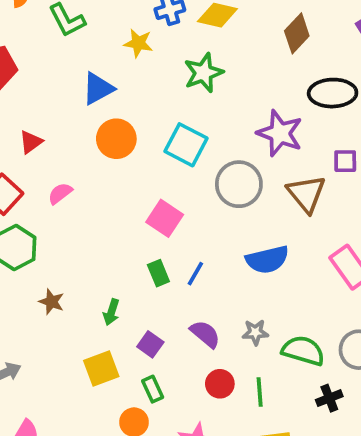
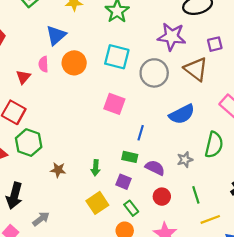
pink semicircle: (60, 193) -> (43, 64), moved, turned -42
green rectangle: (158, 273) -> (130, 157), moved, turned -42
green semicircle: (303, 351) -> (214, 145), moved, turned 100
red circle: (220, 384) -> (162, 197), moved

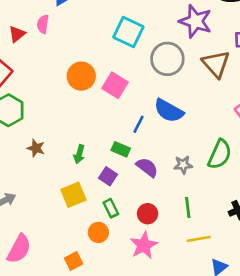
orange circle: (74, 63) -> (81, 76), moved
blue semicircle: (182, 114) -> (169, 111), moved, turned 45
red circle: (162, 197) -> (148, 214), moved

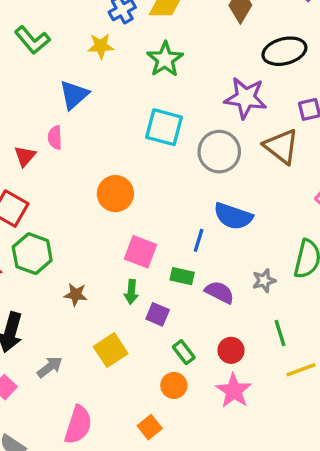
pink square: (115, 85) -> (140, 252), moved
purple square: (108, 176) -> (158, 314), moved
yellow square: (73, 195) -> (111, 350), moved

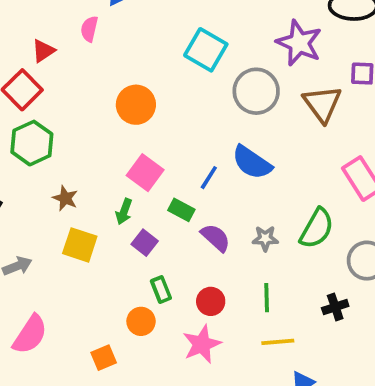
red triangle: (25, 156) -> (43, 51), moved
yellow square: (111, 350) -> (80, 245), moved, turned 36

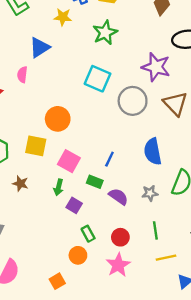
blue semicircle: (252, 162) -> (153, 152), moved, turned 52
yellow square: (80, 245) -> (36, 146), moved

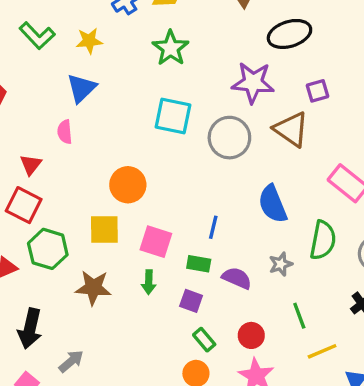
yellow star: (63, 17) -> (89, 41), moved
brown star: (20, 184) -> (93, 288), size x1.5
purple square: (74, 205) -> (191, 301), moved

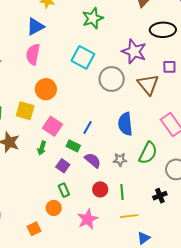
pink semicircle: (65, 132) -> (33, 54), moved, size x1.5
red circle: (251, 335) -> (100, 189), moved

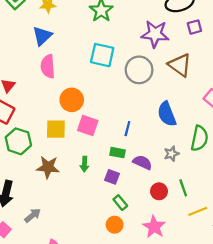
purple square: (169, 67) -> (194, 27), moved
pink square: (52, 126) -> (88, 126), moved

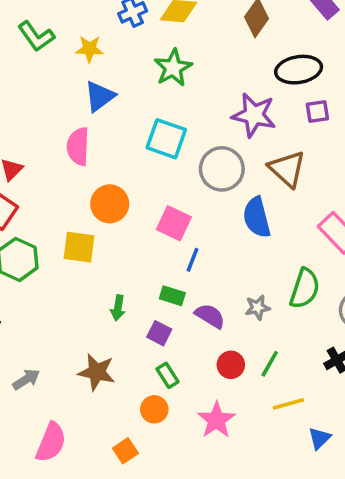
blue triangle: (42, 36) -> (100, 96), moved
blue semicircle: (167, 114) -> (257, 217), moved
pink square: (88, 126) -> (174, 223), moved
brown star: (48, 167) -> (97, 372), moved
green line: (183, 188) -> (270, 364), turned 42

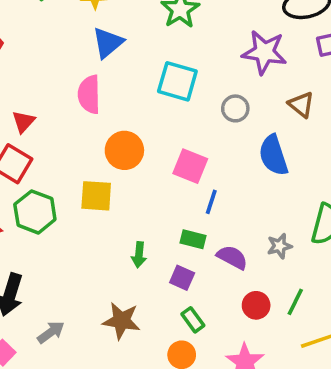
gray circle: (222, 169) -> (235, 108), size x0.6
brown triangle: (287, 169) -> (301, 104), size x0.7

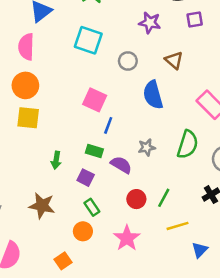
purple star: (264, 52) -> (150, 23), size x0.7
orange circle: (124, 150) -> (25, 85), moved
gray star: (280, 246) -> (147, 147), moved

